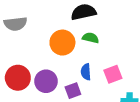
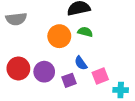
blue semicircle: (86, 72) -> (81, 63), turned -32
pink square: (113, 74) -> (100, 76), moved

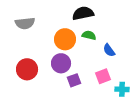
blue semicircle: (81, 63) -> (109, 50), moved
purple circle: (44, 72) -> (61, 63), moved

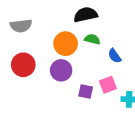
red circle: (27, 69) -> (23, 65), moved
purple square: (74, 80) -> (86, 92), moved, turned 32

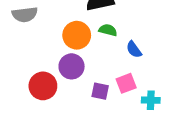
red circle: (23, 65) -> (43, 86), moved

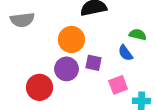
green semicircle: (108, 30) -> (138, 35), moved
purple square: (100, 91) -> (94, 63), moved

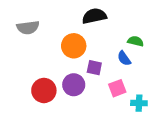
purple circle: (66, 69) -> (74, 85), moved

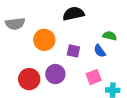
orange circle: (74, 46) -> (44, 40), moved
purple square: (94, 68) -> (73, 51), moved

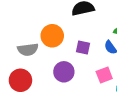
gray semicircle: (15, 24) -> (28, 50), moved
red circle: (29, 79) -> (20, 80), moved

